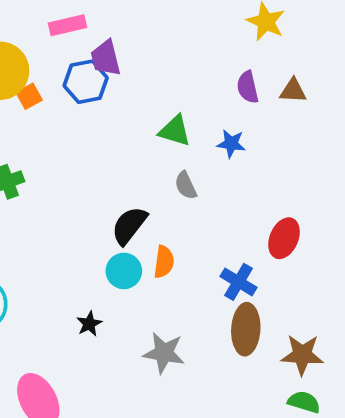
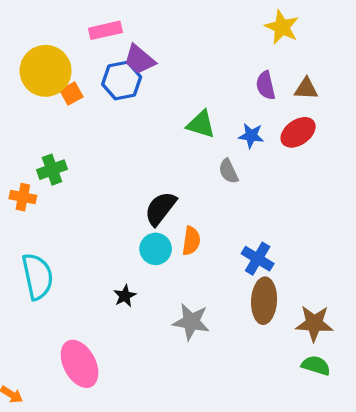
purple trapezoid: (106, 58) -> (139, 60), turned -36
gray semicircle: (186, 185) -> (228, 171), moved
red ellipse: (284, 238) -> (298, 132), moved, turned 32

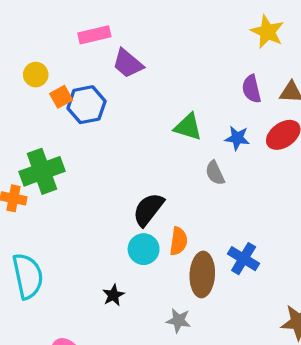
yellow circle: (46, 71) -> (36, 75), size x0.5
blue hexagon: (122, 81) -> (86, 105), moved
green cross: (52, 170) -> (42, 171), size x1.5
brown ellipse: (264, 301) -> (202, 274), moved
gray star: (191, 322) -> (178, 321), size x0.7

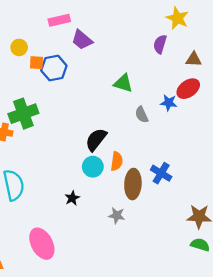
purple semicircle: (251, 89) -> (160, 44), moved, turned 30
orange square: (61, 97) -> (36, 63), turned 32
blue star: (237, 138) -> (169, 103), moved

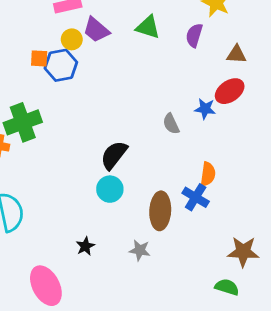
yellow circle: (19, 47) -> (72, 39), moved
green triangle: (123, 83) -> (148, 27), moved
orange semicircle: (117, 161) -> (208, 174), moved
black star: (72, 198) -> (85, 246), moved
green semicircle: (200, 245) -> (227, 287), moved

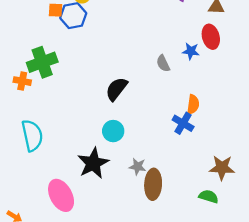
red ellipse: (230, 91) -> (211, 37), turned -70
cyan circle: (110, 189) -> (113, 131), moved
brown ellipse: (160, 211) -> (153, 184), moved
black star: (85, 246) -> (93, 163), size x2.0

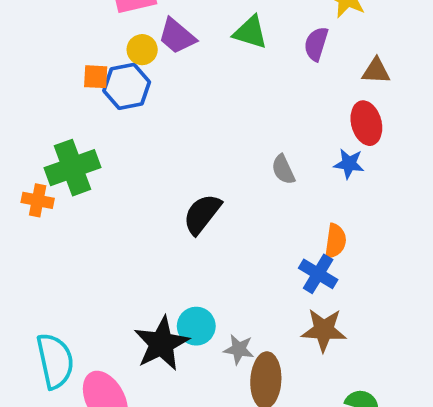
blue star: (191, 51) -> (349, 164), moved
cyan circle: (113, 131) -> (196, 326), moved
cyan semicircle: (32, 135) -> (55, 361), moved
brown star: (222, 168) -> (324, 330), moved

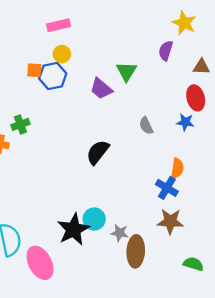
green triangle: (250, 32) -> (126, 71), moved, turned 45
purple trapezoid: (177, 36) -> (101, 89), moved
green cross: (73, 168) -> (20, 124), size x0.6

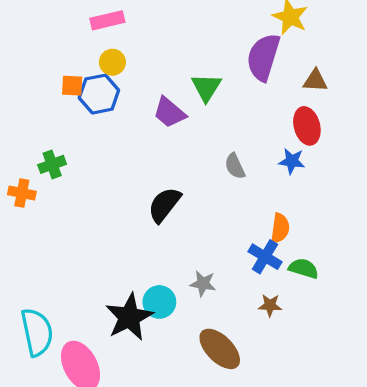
purple semicircle: (166, 51) -> (263, 57), size x1.6
brown star: (170, 221) -> (270, 305), size x0.6
gray star: (120, 233) -> (203, 284), moved
brown ellipse: (136, 251) -> (220, 349), turned -48
green semicircle: (193, 264) -> (304, 268), moved

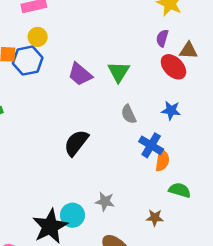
purple semicircle: (263, 57) -> (162, 38), moved, size x0.5
green triangle: (206, 87) -> (119, 72), moved
red ellipse: (307, 126) -> (173, 67), moved, turned -30
blue cross: (265, 257) -> (151, 145), moved

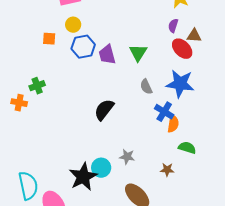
blue hexagon: (28, 61) -> (83, 47), moved
purple trapezoid: (80, 74) -> (107, 55), turned 35
blue star: (171, 110) -> (180, 84), size x1.8

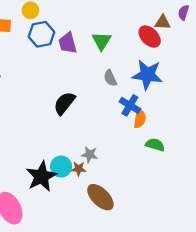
purple semicircle: (173, 26) -> (183, 12), moved
brown star: (167, 170) -> (79, 169), moved

